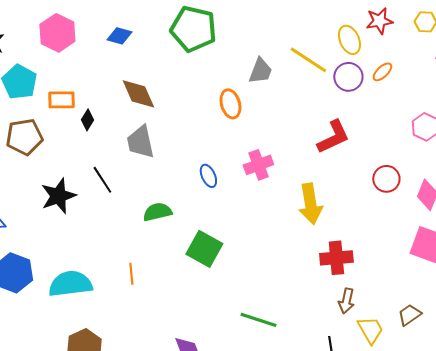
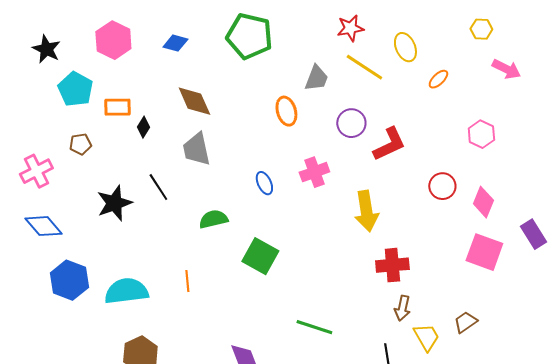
red star: (379, 21) -> (350, 28), moved
purple circle: (348, 77) -> (351, 123), moved
brown pentagon: (24, 137) -> (80, 144), size x0.6

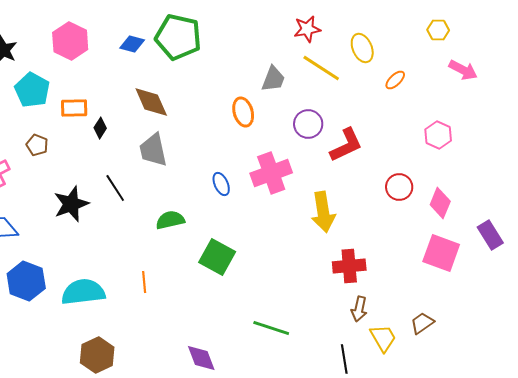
green pentagon: (249, 36) -> (178, 37), moved
brown pentagon: (80, 144) -> (37, 145), turned 30
pink cross: (314, 172) -> (271, 173), size x1.4

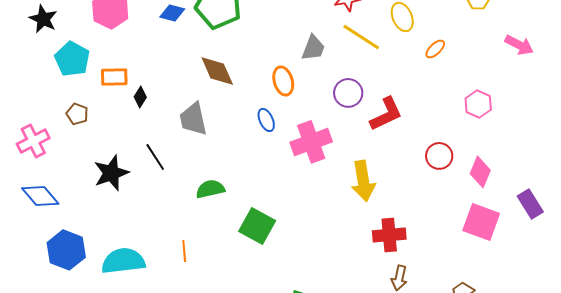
pink arrow: (463, 70) -> (519, 45), moved
brown diamond: (151, 102) -> (217, 71), moved
blue ellipse: (221, 184) -> (266, 120), moved

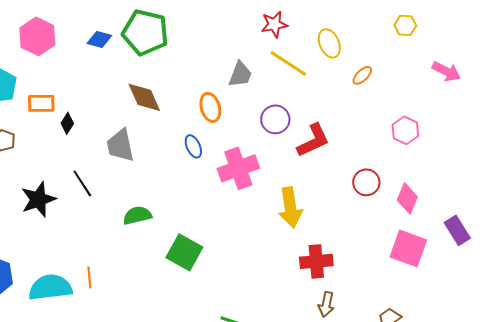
orange line: (184, 251) -> (89, 277), moved

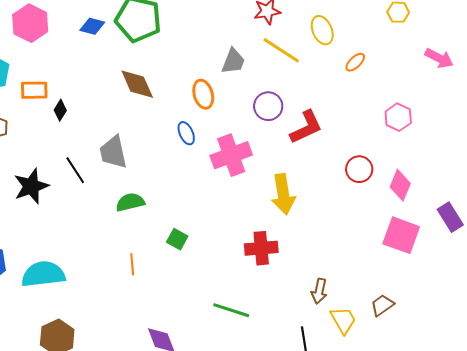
gray trapezoid: (120, 145) -> (113, 152), moved
green square: (184, 252) -> (177, 239), size x0.6
red cross: (316, 261) -> (261, 248), moved
orange line: (89, 277) -> (132, 264), moved

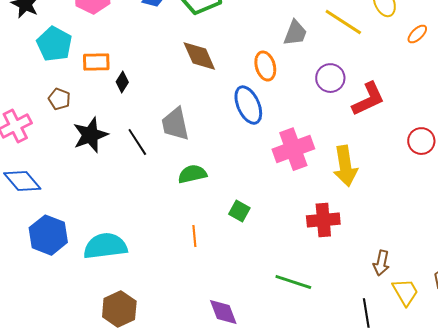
blue ellipse: (186, 133) -> (248, 105), size x1.6
pink cross: (231, 155) -> (293, 149), moved
black star: (31, 186) -> (90, 135), moved

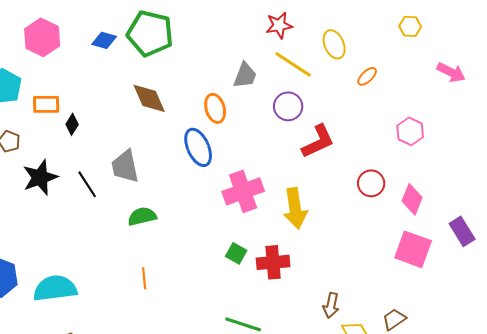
purple circle: (330, 78) -> (288, 106), moved
green square: (239, 211) -> (236, 253), moved

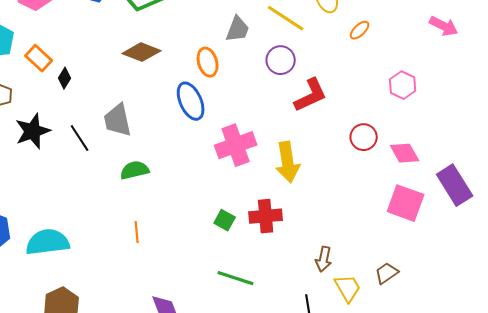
brown diamond: (149, 98) -> (142, 52), turned -45
orange rectangle: (46, 104) -> (39, 58), turned 44
pink diamond: (412, 199) -> (405, 153), turned -52
purple rectangle: (462, 231) -> (455, 185), size x1.4
green square: (236, 253) -> (225, 220), moved

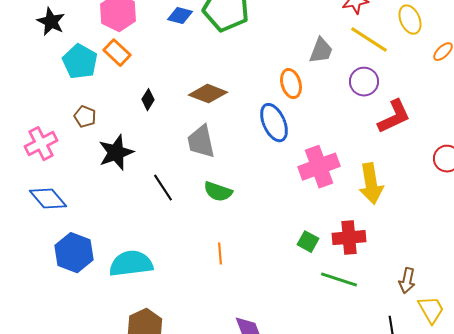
brown diamond: (142, 52) -> (208, 94), moved
orange rectangle: (39, 58) -> (117, 53), moved
black line: (80, 138) -> (163, 188), moved
green semicircle: (135, 170) -> (218, 192), turned -148
green line: (236, 278) -> (339, 280), moved

